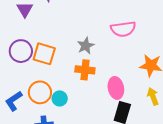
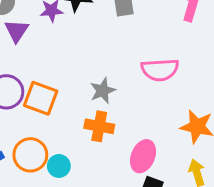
pink ellipse: (116, 88) -> (143, 156), turned 30

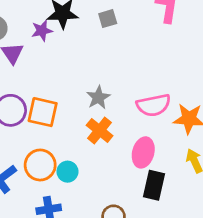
pink semicircle: (160, 70) -> (154, 105), moved
orange cross: (99, 126) -> (100, 130), turned 36

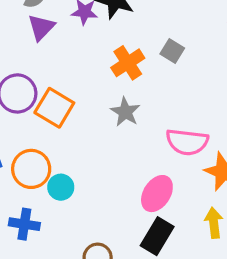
gray square: (108, 19) -> (172, 51), moved, turned 30
gray star: (98, 97) -> (125, 112), turned -30
orange cross: (100, 130) -> (128, 63), moved

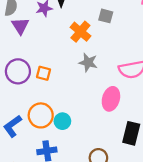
orange square: (54, 108) -> (43, 73), size x0.6
pink ellipse: (157, 194) -> (111, 99), moved

